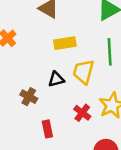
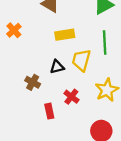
red cross: (82, 113) -> (71, 97), moved

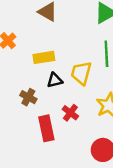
yellow rectangle: (65, 35) -> (44, 57), moved
red rectangle: (49, 111) -> (46, 128), size x1.5

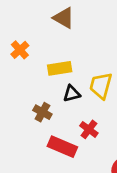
red rectangle: (46, 128) -> (62, 147), turned -55

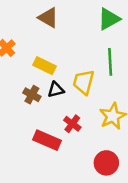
yellow rectangle: (60, 68) -> (44, 66), turned 35
brown cross: (42, 112) -> (32, 95), moved

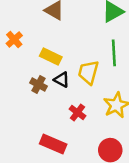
black triangle: (56, 90) -> (62, 80), turned 42
red rectangle: (47, 140) -> (53, 144), moved

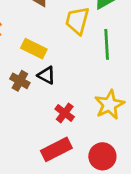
yellow trapezoid: (88, 72) -> (77, 21), moved
red rectangle: (53, 144) -> (56, 149), moved, turned -50

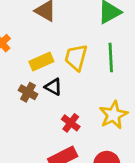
yellow trapezoid: (77, 21) -> (76, 57), moved
yellow rectangle: (34, 49) -> (41, 61), turned -50

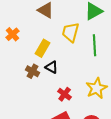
yellow trapezoid: (76, 57) -> (71, 32), moved
yellow rectangle: (41, 61) -> (43, 48), turned -36

